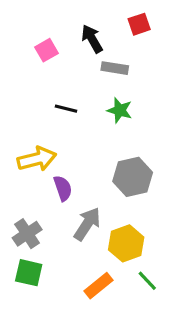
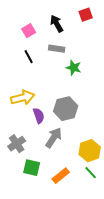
gray rectangle: (115, 68) -> (57, 49), moved
black line: (66, 109) -> (29, 57), moved, turned 48
gray hexagon: (133, 177) -> (66, 109), moved
yellow hexagon: (126, 243) -> (90, 151), moved
green square: (29, 273) -> (32, 168), moved

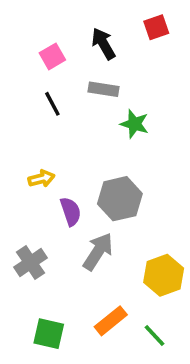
yellow arrow: (23, 98) -> (41, 179), size x0.6
green square: (32, 168) -> (49, 334), moved
green line: (91, 173) -> (155, 335), moved

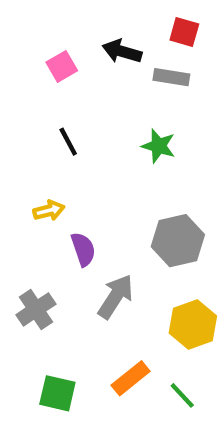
red square: (156, 27) -> (184, 32), turned 35
black arrow: (103, 44) -> (122, 51), turned -44
gray rectangle: (103, 89) -> (171, 77), moved
black line: (52, 104) -> (68, 142), moved
gray hexagon: (120, 199) -> (178, 241), moved

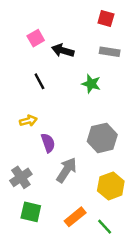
black arrow: (122, 51) -> (63, 51), moved
gray rectangle: (171, 77) -> (110, 52), moved
green square: (57, 393) -> (31, 212), moved

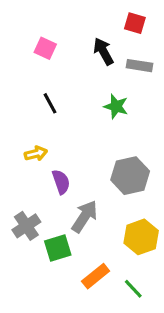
pink square: (36, 38) -> (45, 48), turned -35
black arrow: (63, 51) -> (103, 51), moved, turned 45
green square: (31, 212) -> (58, 248), moved, turned -30

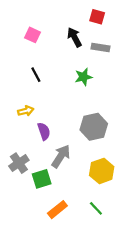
green star: (116, 106) -> (84, 77), turned -30
orange rectangle: (96, 276) -> (57, 210), moved

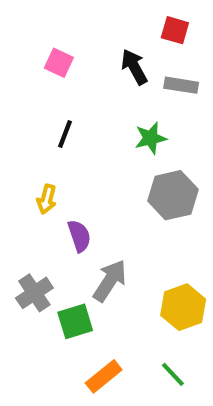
black line: (36, 75) -> (65, 134), turned 49
yellow arrow: (26, 111) -> (47, 199), turned 119
gray hexagon: (94, 127) -> (173, 195), moved

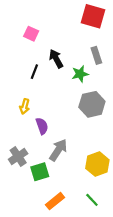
red square: (175, 30) -> (93, 16), size x1.6
black arrow: (134, 67) -> (56, 59), moved
gray rectangle: (181, 85) -> (96, 55), moved, turned 63

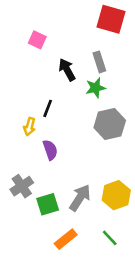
gray rectangle: (96, 55) -> (99, 62), moved
black line: (34, 72) -> (48, 108), moved
gray arrow: (58, 150) -> (80, 198), moved

